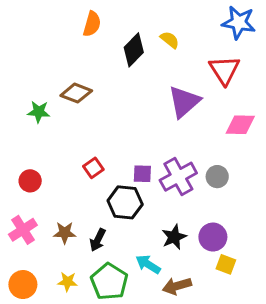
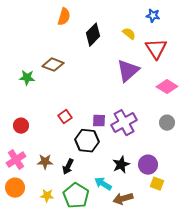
blue star: (239, 23) -> (153, 16), moved, size x0.6
yellow semicircle: (170, 40) -> (129, 34), moved
pink diamond: (240, 125) -> (167, 87), turned 30
gray circle: (217, 177) -> (167, 123), moved
orange circle: (23, 285) -> (15, 188), moved

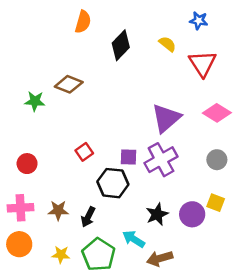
purple triangle: (128, 71) -> (166, 118), moved
pink cross: (16, 160) -> (21, 208), turned 30
yellow square: (157, 184) -> (216, 203), moved

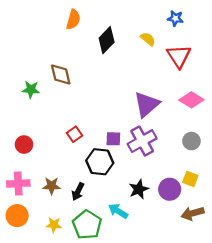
brown diamond: (69, 84) -> (61, 75), turned 55
brown arrow: (160, 258) -> (193, 213), moved

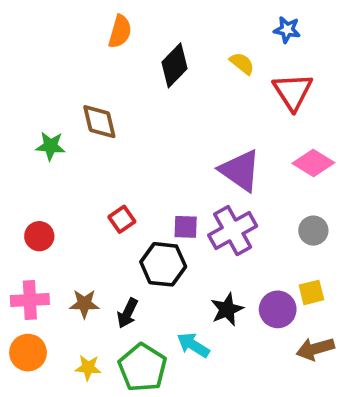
purple triangle: (147, 104) -> (240, 170), turned -44
yellow square: (190, 179) -> (311, 292), turned -35

